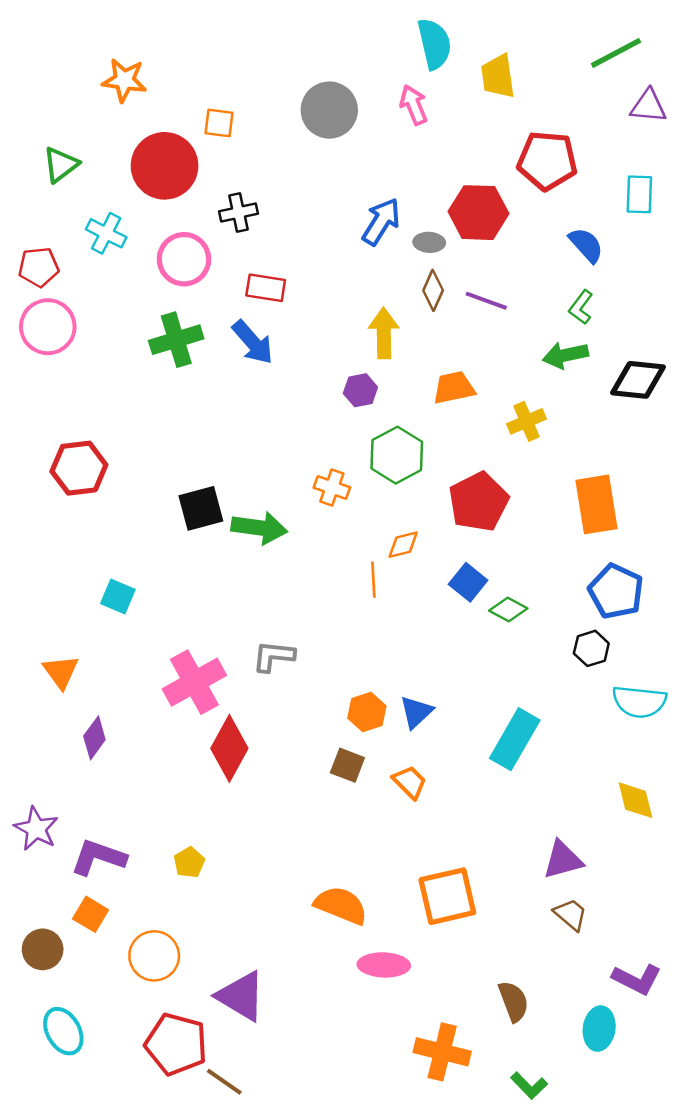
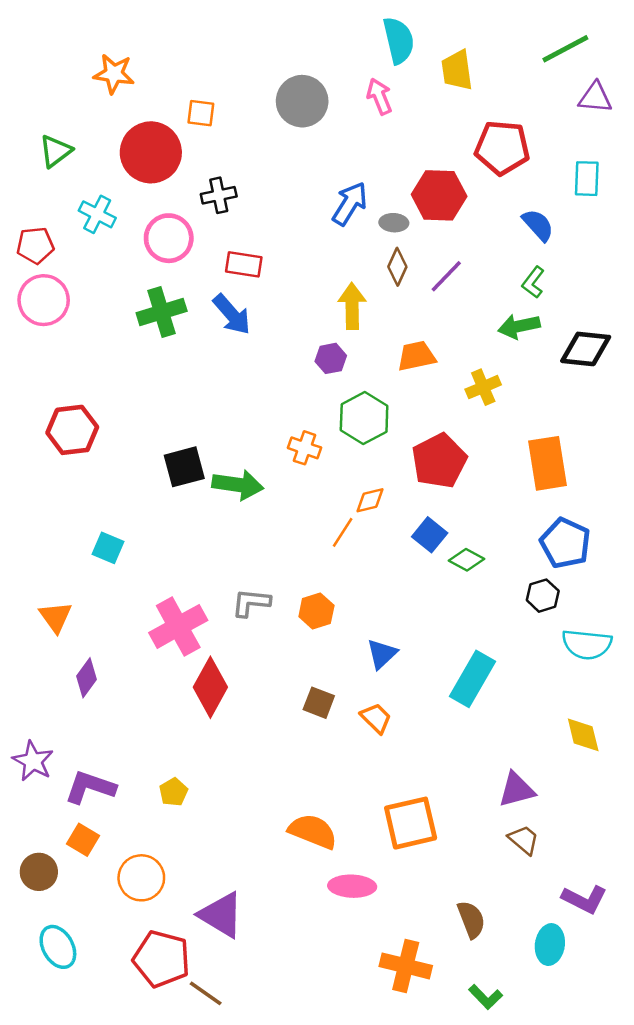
purple line: (486, 301) -> (446, 276), turned -66
orange line: (373, 580) -> (343, 532), turned 36
orange hexagon: (367, 712) -> (316, 611), moved

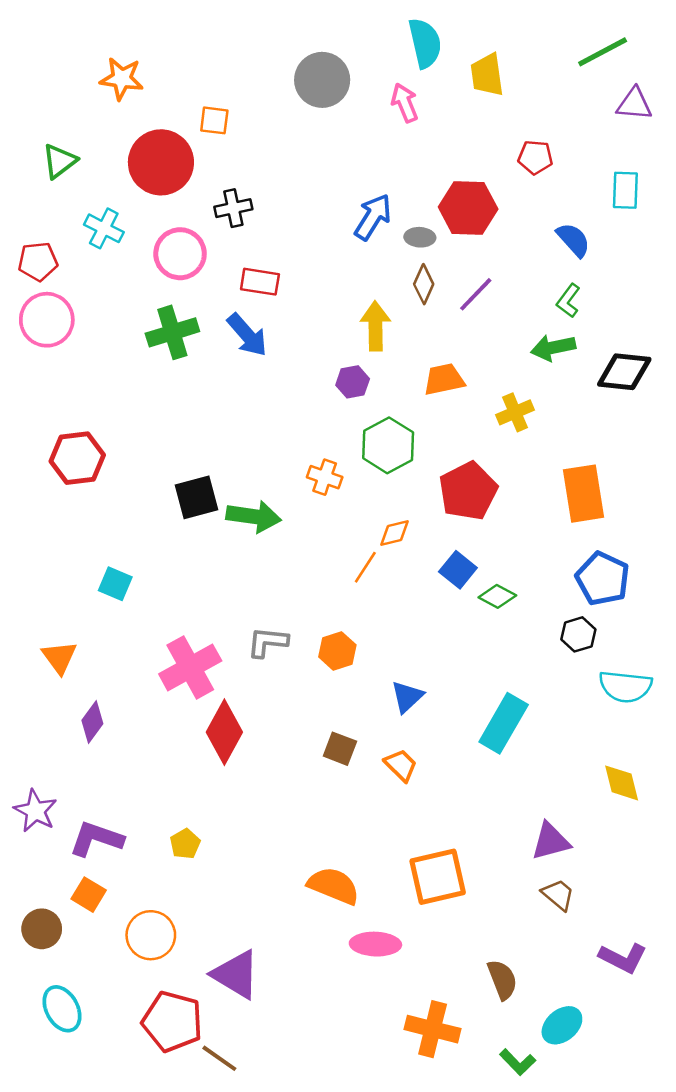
gray circle: (302, 101) -> (322, 80), moved
red pentagon: (502, 148) -> (535, 157), size x0.6
cyan ellipse: (550, 945) -> (562, 1025), moved, turned 42

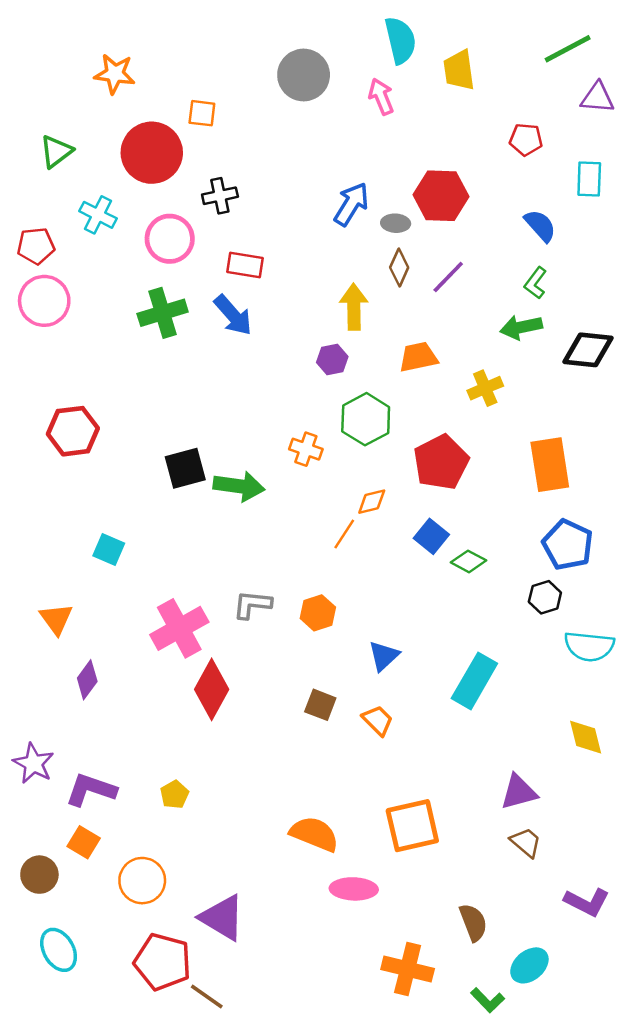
red pentagon: (535, 157) -> (526, 140), moved

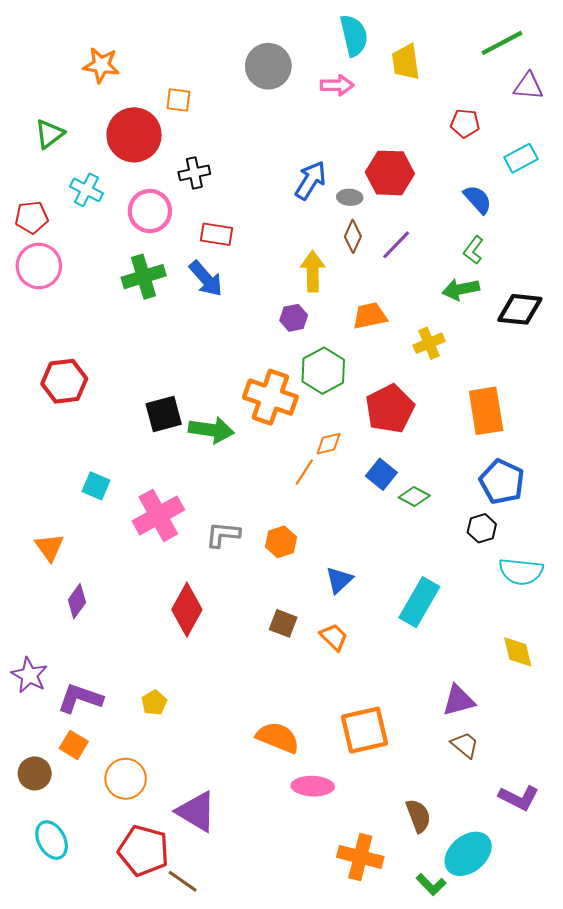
pink arrow: (381, 97) -> (337, 85), turned 112
cyan rectangle: (589, 179) -> (521, 158), turned 60
orange cross: (306, 449) -> (270, 397), size x1.8
pink cross: (179, 628) -> (158, 515), moved
cyan ellipse: (529, 965) -> (468, 854), size x1.4

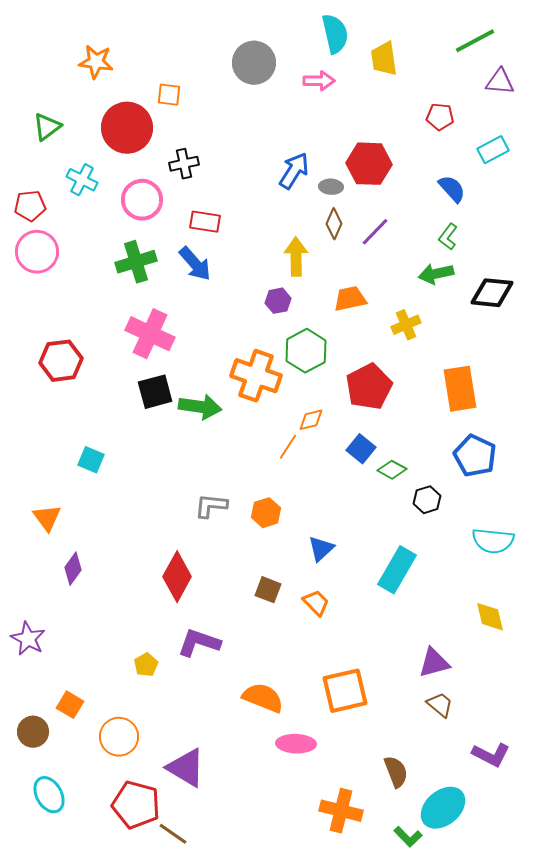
pink cross: (158, 515) -> (150, 334), moved, turned -36
black hexagon: (482, 528) -> (427, 500), moved
purple L-shape: (80, 698) -> (199, 643), moved

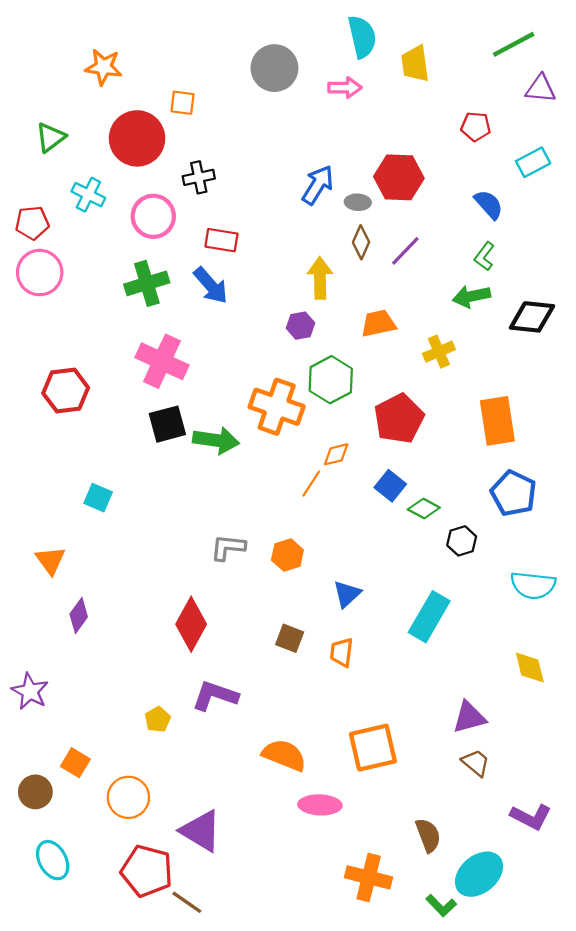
orange trapezoid: (316, 603) -> (342, 652), turned -128

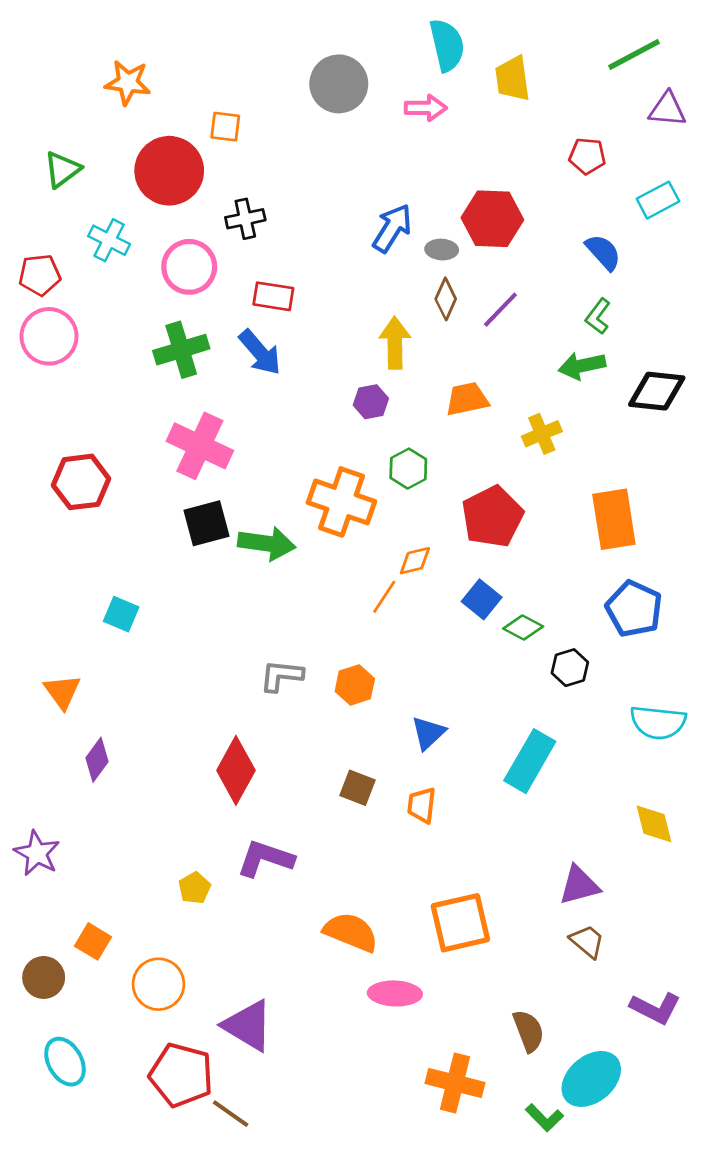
green hexagon: (331, 380) -> (408, 469), size x0.7

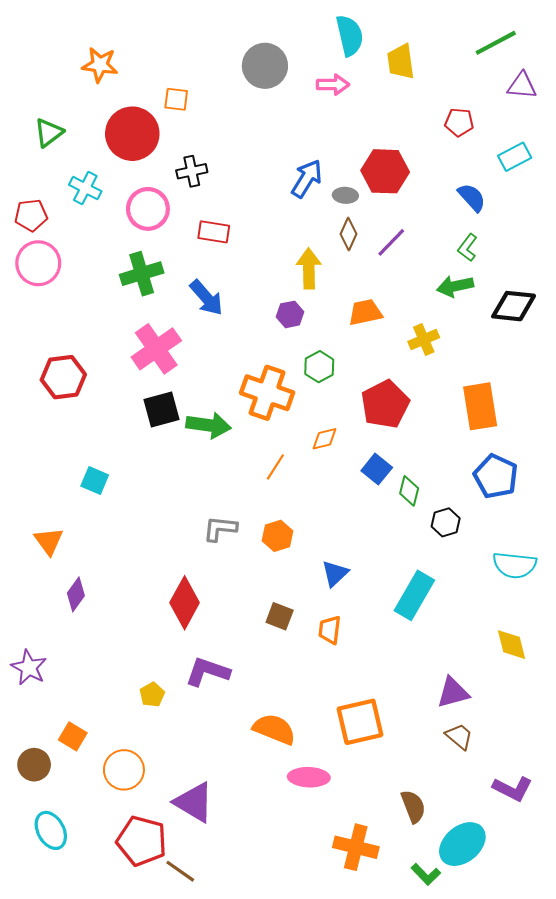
blue arrow: (260, 352) -> (206, 298), moved
pink cross: (200, 446) -> (156, 349), turned 30
orange line: (384, 597) -> (275, 467), moved
green diamond: (523, 628) -> (409, 491), turned 76

